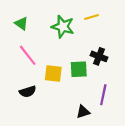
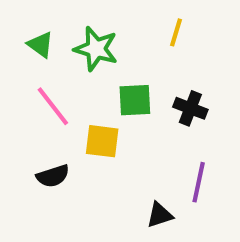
yellow line: (92, 17) -> (176, 32), turned -56
green star: (63, 27) -> (96, 49), moved
green square: (79, 69) -> (135, 100), moved

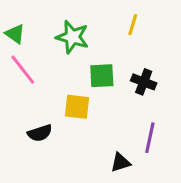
green triangle: (41, 45) -> (15, 34), moved
pink line: (53, 106) -> (23, 70), moved

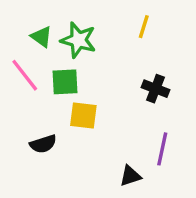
green triangle: (15, 34) -> (42, 37), moved
green square: (102, 76) -> (65, 82), moved

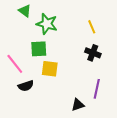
yellow line: (144, 27) -> (92, 27), moved, turned -40
green triangle: (42, 37) -> (25, 11), moved
pink line: (25, 75) -> (15, 64), moved

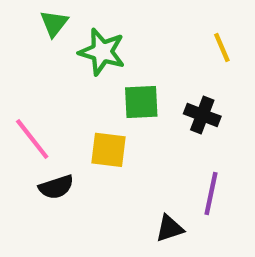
green triangle: (25, 11) -> (54, 23), turned 32
yellow line: (92, 27) -> (222, 47), moved
green square: (39, 49) -> (141, 102), moved

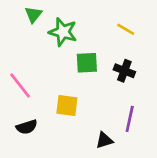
yellow line: (222, 47) -> (126, 29), moved, turned -36
yellow square: (109, 150) -> (67, 106), moved
black semicircle: (56, 187) -> (27, 127), moved

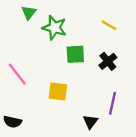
black cross: (124, 71) -> (108, 61), turned 30
black semicircle: (27, 127) -> (13, 122), moved, turned 30
black triangle: (104, 140) -> (90, 122), turned -35

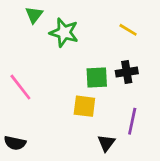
green square: (75, 54) -> (97, 78), moved
black cross: (108, 61) -> (127, 72), turned 30
yellow square: (58, 92) -> (84, 106), moved

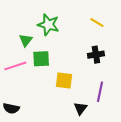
green triangle: (34, 15) -> (26, 40), moved
green square: (97, 78) -> (41, 59), moved
pink line: (20, 87) -> (15, 66), turned -70

